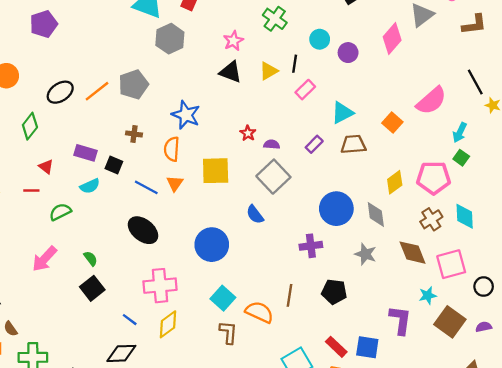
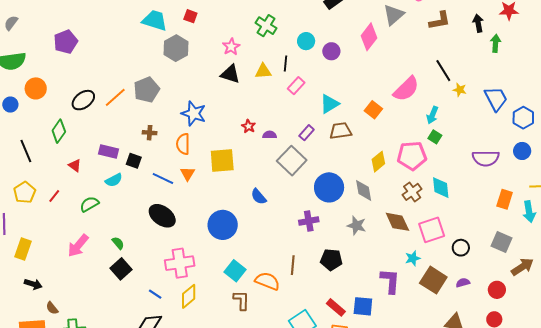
yellow triangle: (269, 71) -> (263, 71), turned 30
gray square: (273, 177) -> (292, 161), moved
red line: (31, 191) -> (54, 196), moved, turned -48

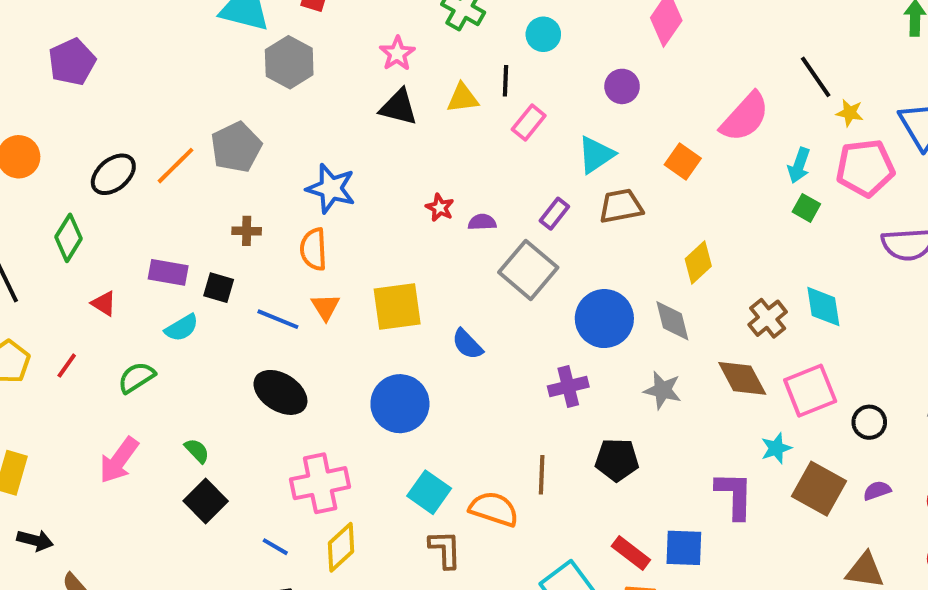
purple circle: (331, 51) -> (622, 86), moved
pink pentagon: (412, 156) -> (865, 168), moved
yellow square: (222, 161) -> (397, 307), moved

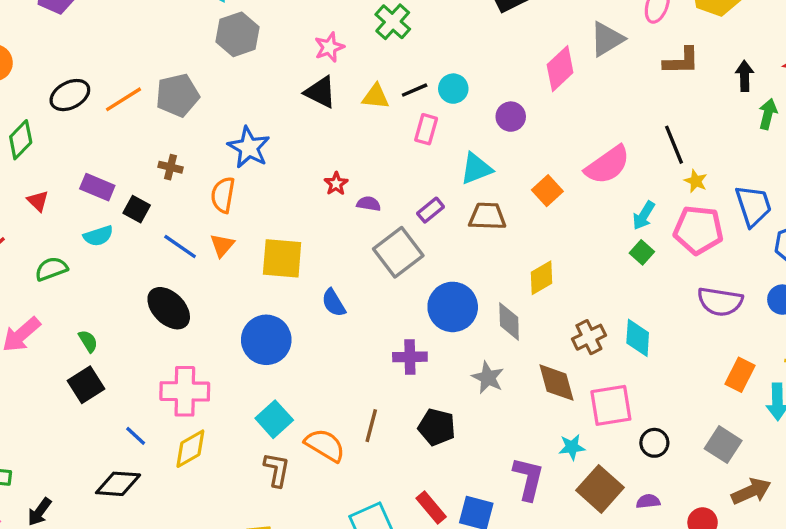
cyan circle: (543, 34) -> (453, 89), moved
black line: (505, 81) -> (415, 90), turned 52
pink rectangle: (529, 122) -> (426, 129), turned -36

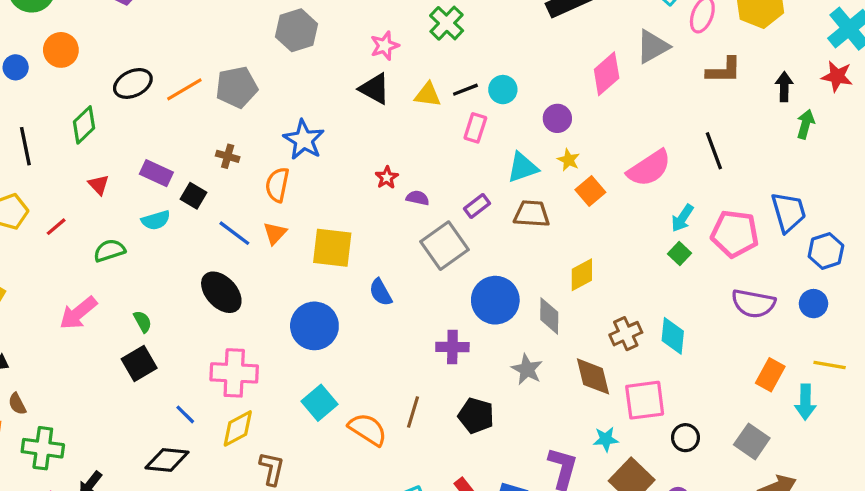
yellow star: (696, 181) -> (569, 160), moved
brown L-shape: (277, 470) -> (272, 469), moved

